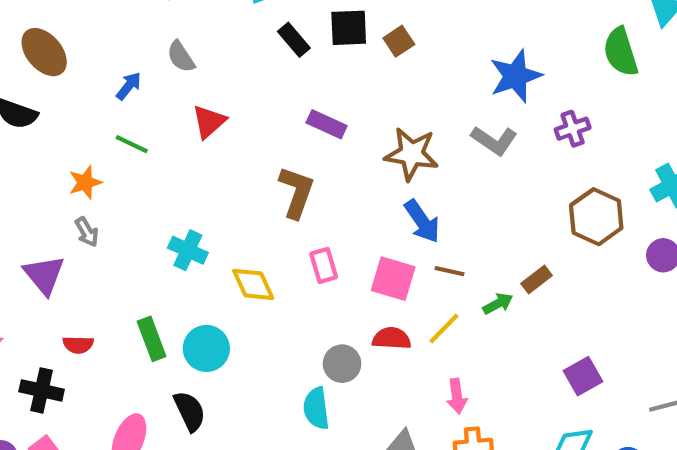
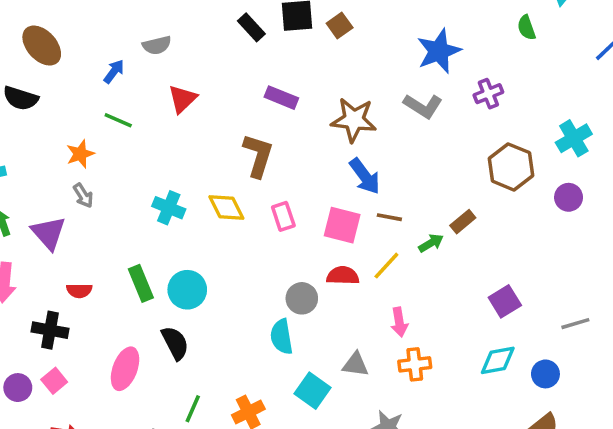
green semicircle: (621, 52) -> (526, 28), size x0.6
gray semicircle: (181, 57) -> (157, 45), turned -68
yellow diamond: (253, 284) -> (226, 208), moved

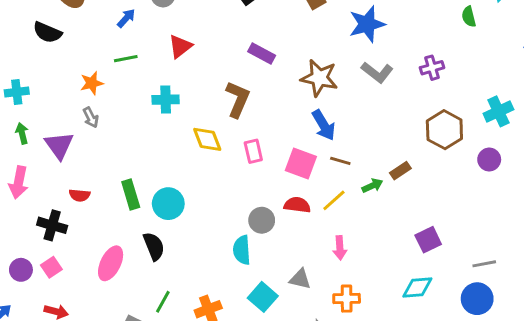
blue star: (439, 51) -> (367, 24), moved
green line: (118, 120) -> (126, 59), turned -40
cyan cross: (169, 208) -> (166, 100), moved, turned -30
orange cross: (415, 364) -> (347, 299), moved
blue circle: (545, 374) -> (477, 299), moved, size x1.4

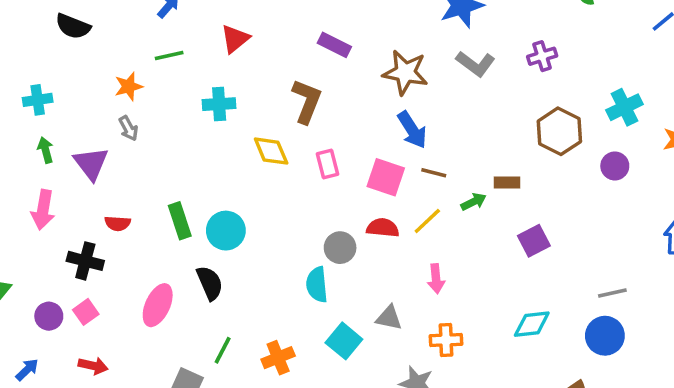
brown rectangle: (400, 171) -> (507, 183), turned 36
purple square: (428, 240) -> (534, 241), moved

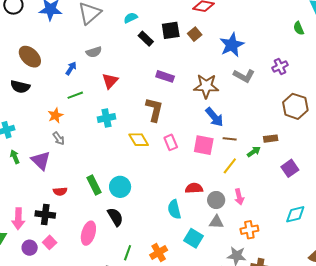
pink arrow: (43, 210) -> (18, 219), moved
red semicircle: (383, 228) -> (194, 188), moved
gray circle: (340, 248) -> (216, 200), moved

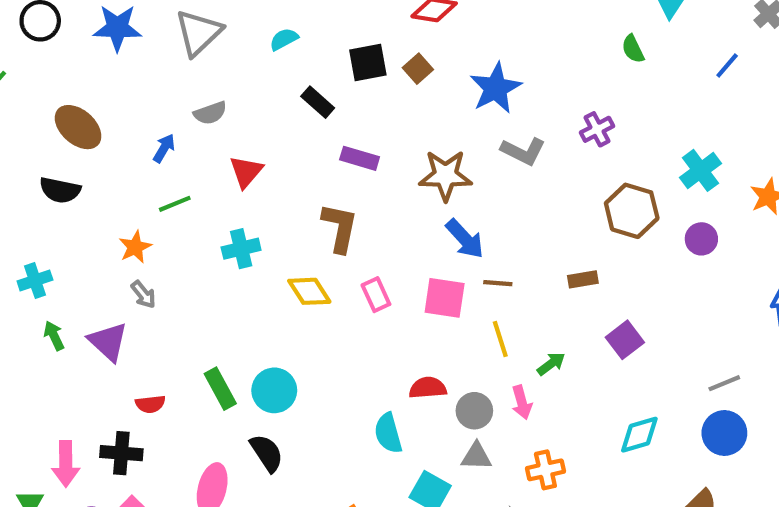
black rectangle: (146, 39) -> (318, 102), moved
green arrow: (254, 152) -> (551, 364), moved
yellow line: (230, 166) -> (500, 339), turned -54

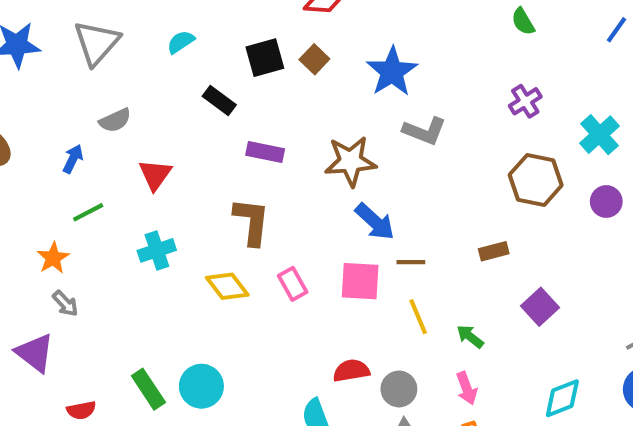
purple cross: (597, 129) -> (525, 101), moved
green arrow: (551, 364) -> (470, 336), turned -100
pink arrow: (522, 402) -> (467, 388), moved

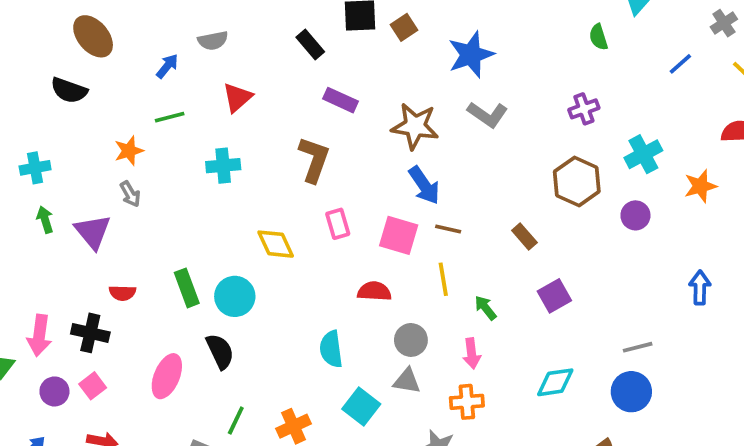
brown rectangle: (494, 251) -> (524, 236), turned 50
yellow diamond: (227, 286) -> (276, 244), moved
red semicircle: (351, 371) -> (374, 291), moved

